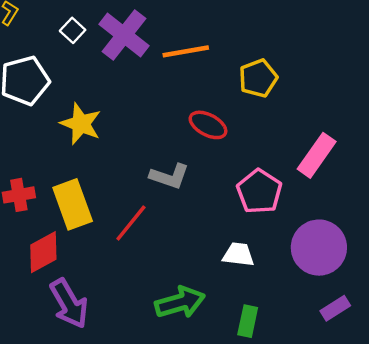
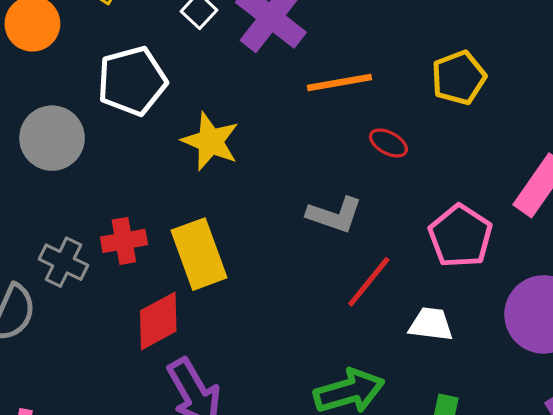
orange line: (186, 51) -> (339, 83), moved
red ellipse: (208, 125) -> (388, 143), size x0.7
red line: (131, 223) -> (369, 282), moved

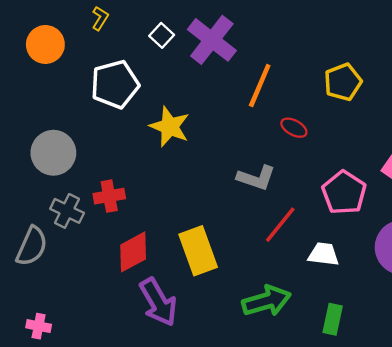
orange line: (339, 83) -> (260, 86), turned -57
gray circle: (52, 138) -> (53, 153), moved
yellow rectangle: (199, 254) -> (198, 251), moved

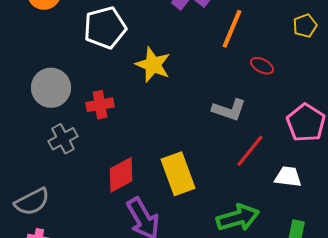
yellow pentagon: (343, 82) -> (305, 26), size x0.7
red cross: (109, 196) -> (100, 105), moved
gray cross: (67, 211) -> (63, 139), turned 36
gray semicircle: (32, 246) -> (32, 202), moved, turned 39

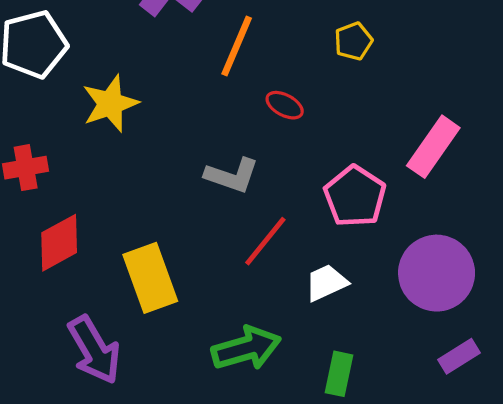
yellow star: (153, 65) -> (110, 104), turned 30
red diamond: (121, 175) -> (59, 243), moved
white trapezoid: (288, 177) -> (326, 283), turned -32

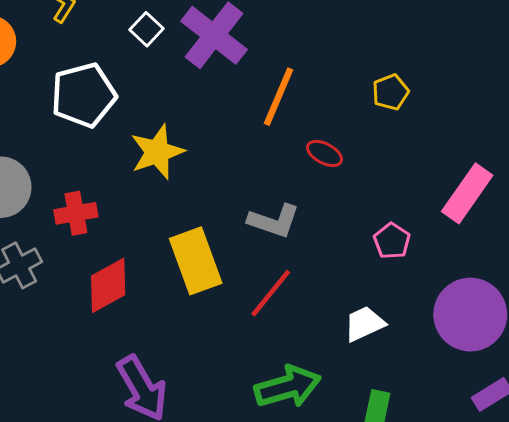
pink pentagon: (355, 196) -> (392, 241), size x0.6
red line: (265, 241) -> (271, 293), moved
yellow rectangle: (150, 278) -> (196, 261), moved

